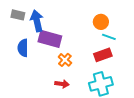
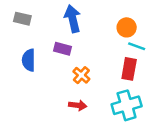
blue arrow: (37, 21) -> (73, 19), moved
purple rectangle: (50, 39) -> (63, 49), size x0.6
red rectangle: (103, 55) -> (129, 69), turned -60

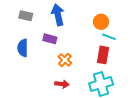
gray rectangle: (22, 19) -> (26, 16), moved

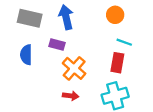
gray rectangle: (26, 16) -> (30, 18), size x1.5
orange circle: (101, 22) -> (115, 15), moved
orange cross: (65, 60) -> (74, 68), size x1.5

